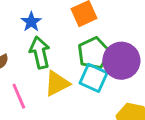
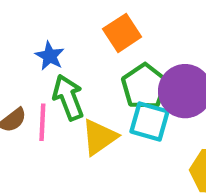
pink line: (19, 96) -> (42, 122), moved, turned 35

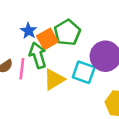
orange square: (122, 33) -> (47, 39), moved
green pentagon: (144, 86) -> (67, 33), moved

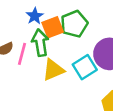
cyan square: (84, 72) -> (85, 67), turned 30

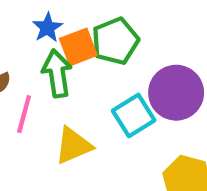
pink line: (22, 54) -> (24, 114), moved
yellow triangle: (53, 70) -> (73, 146), moved

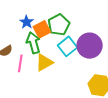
cyan square: (134, 115) -> (68, 46), moved
yellow triangle: (73, 146) -> (44, 62), moved

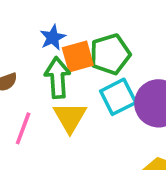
yellow triangle: (44, 62) -> (70, 117), turned -42
pink line: (20, 63) -> (23, 128), moved

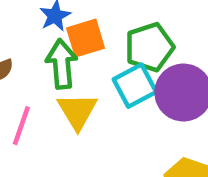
green pentagon: (110, 54) -> (149, 47), moved

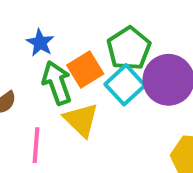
orange square: (86, 38) -> (85, 69), moved

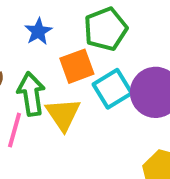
green pentagon: (129, 48) -> (106, 29), moved
green arrow: (57, 83) -> (31, 94), moved

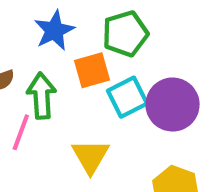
blue star: (38, 31) -> (54, 30), size x1.4
yellow triangle: (63, 114) -> (90, 156), moved

